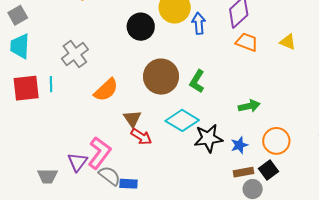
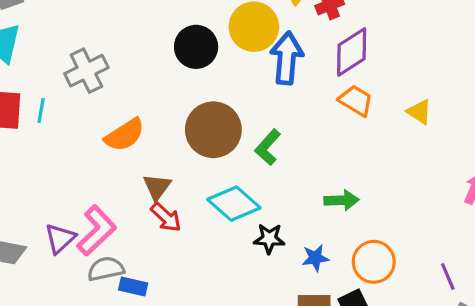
blue arrow: (199, 23) -> (287, 58), size x1.5
black star: (208, 138) -> (269, 239), size x0.7
gray semicircle: (110, 176) -> (106, 269), turned -60

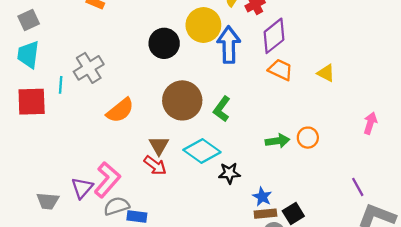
cyan line: (41, 111) -> (61, 85), moved
brown triangle: (157, 187) -> (159, 146), moved
blue star: (315, 258) -> (262, 197), moved, turned -30
orange circle: (374, 262) -> (308, 138), moved, size x0.7

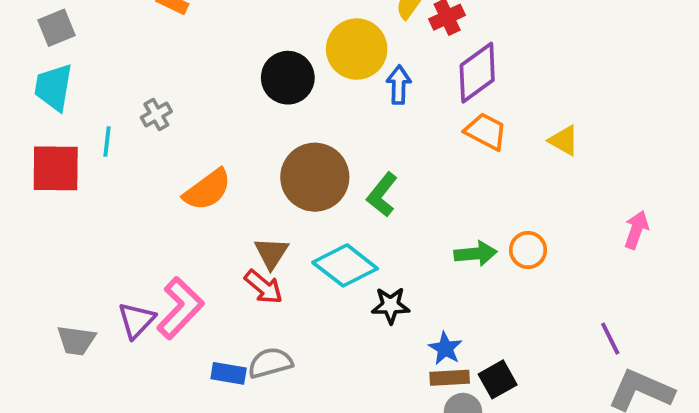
blue arrow: (229, 45) -> (399, 85), size x0.6
gray cross: (89, 68) -> (156, 115), size x0.6
gray semicircle: (116, 206) -> (270, 363), moved

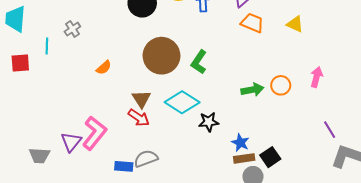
red square: (56, 168) -> (20, 63), size x0.7
orange semicircle: (207, 190) -> (104, 68), size x0.6
pink arrow: (636, 230) -> (317, 77), moved

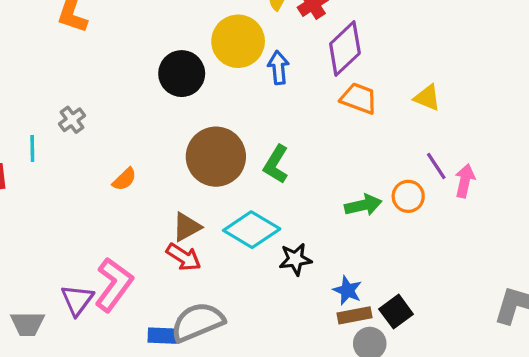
brown triangle: (141, 99) -> (187, 227), turned 36
purple line: (330, 130) -> (436, 166), moved
gray semicircle: (146, 159) -> (198, 322), size x1.4

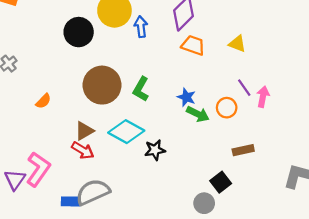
green arrow: (363, 205) -> (198, 114), turned 40
blue star: (347, 290) -> (186, 97), moved
brown rectangle: (354, 315) -> (243, 150), moved

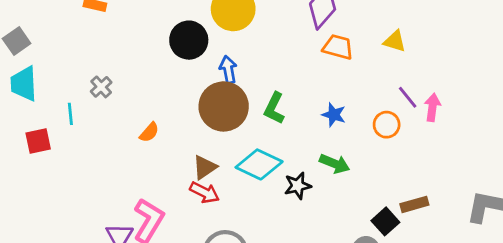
blue arrow: (141, 27) -> (228, 70), moved
green arrow: (198, 114) -> (335, 164), moved
brown rectangle: (243, 150) -> (414, 204), moved

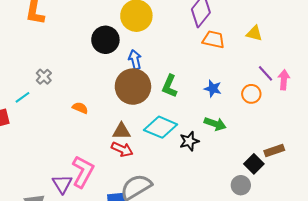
cyan line: (70, 114) -> (22, 97), turned 63
orange semicircle: (149, 132) -> (80, 108), turned -105
brown triangle: (205, 167) -> (121, 131), turned 36

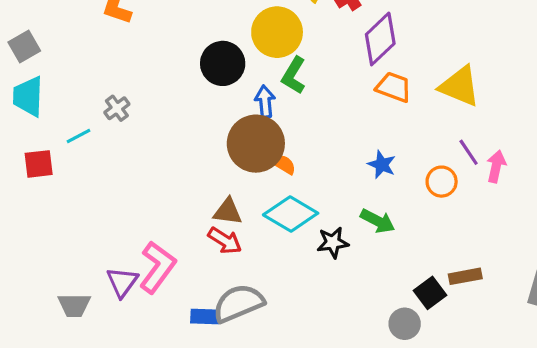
yellow triangle: (254, 33) -> (460, 86), size x1.6
green L-shape: (170, 86) -> (294, 75), moved
orange semicircle: (80, 108) -> (283, 164), moved

